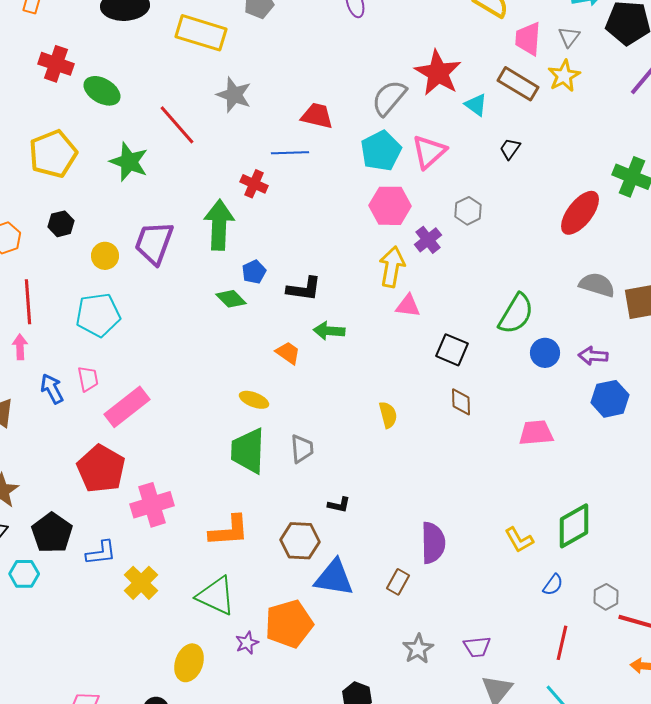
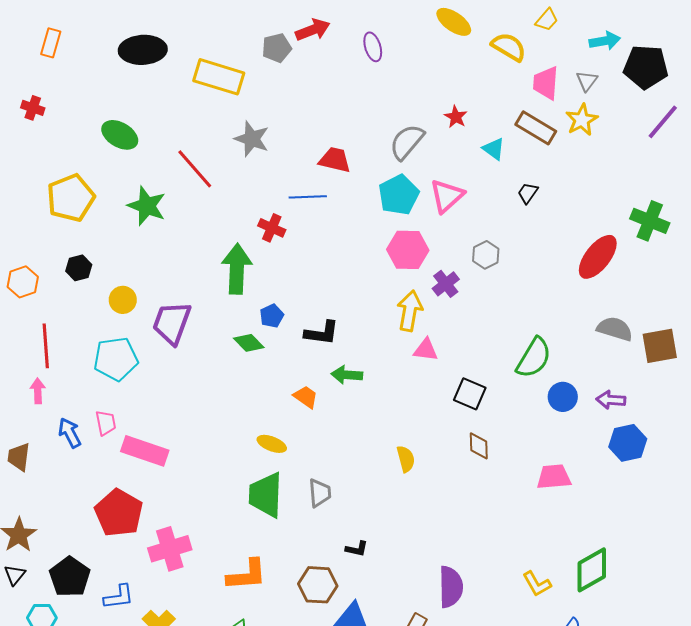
red cross: (56, 64) -> (33, 108), moved, size x0.7
red star: (438, 73) -> (456, 117), size x0.5
purple trapezoid: (154, 243) -> (172, 323), moved
pink rectangle: (127, 407) -> (145, 451), turned 57

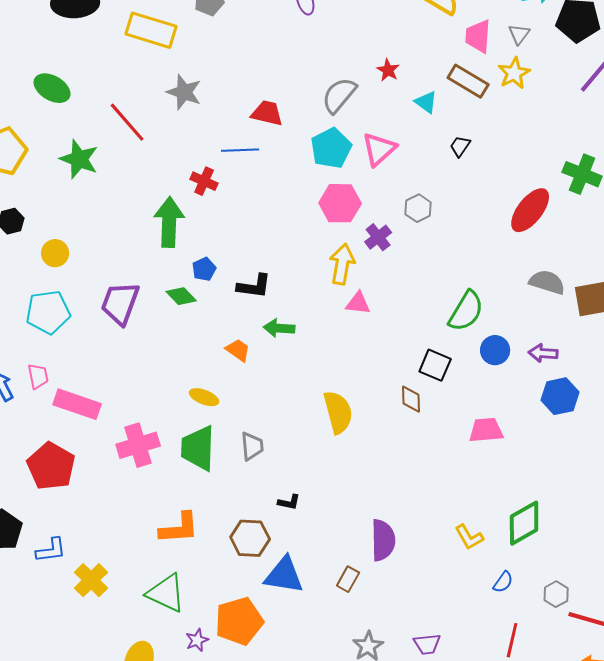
purple trapezoid: (172, 323) -> (120, 303), moved
black square: (470, 394) -> (435, 365), moved
yellow semicircle: (406, 459) -> (338, 412), size x1.6
pink cross: (170, 549) -> (138, 445), moved

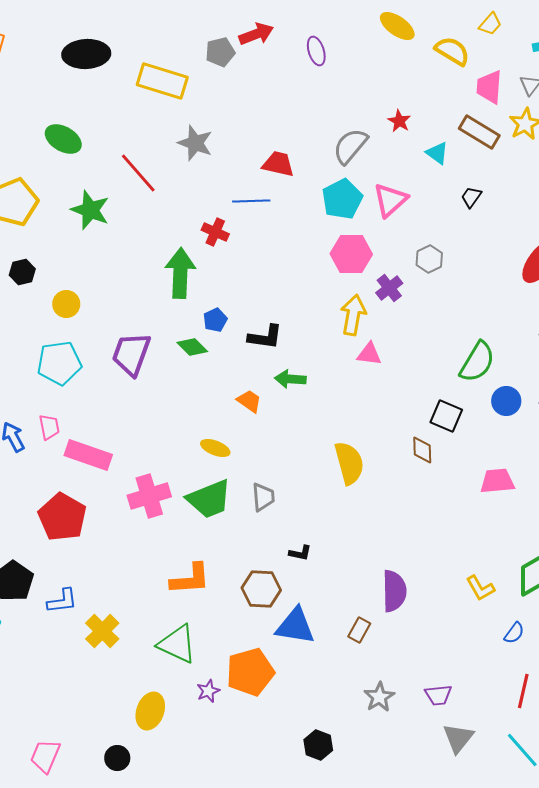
green trapezoid: (198, 448) -> (209, 499), turned -114

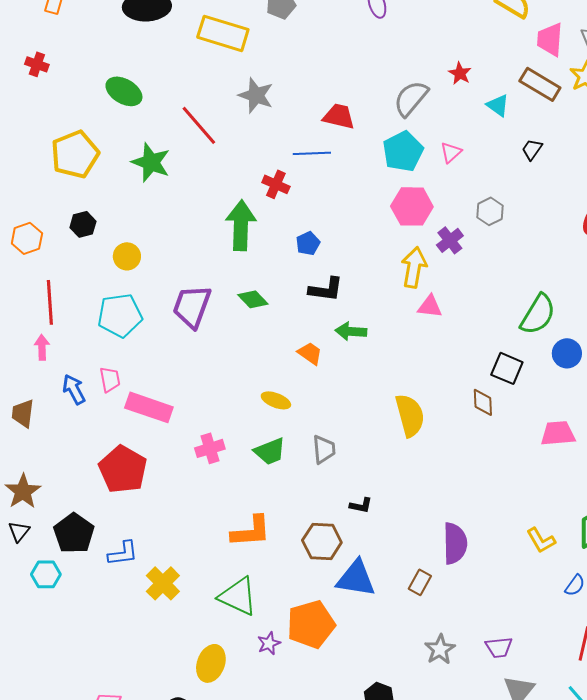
pink triangle: (390, 200) -> (451, 152), size x0.6
blue pentagon: (215, 320) -> (308, 243), moved
pink cross: (149, 496) -> (210, 448), size x0.7
green trapezoid: (209, 499) -> (270, 451), size x0.7

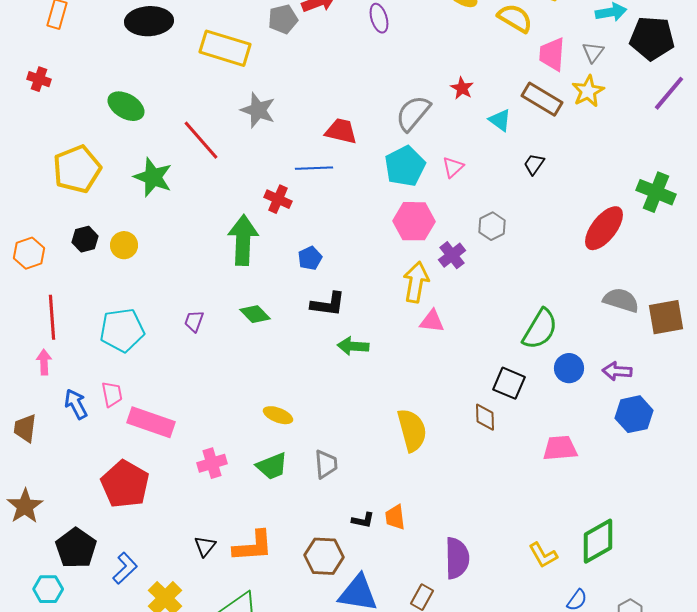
yellow circle: (127, 256) -> (124, 245), moved
purple trapezoid: (192, 306) -> (194, 321), size x0.5
orange trapezoid: (310, 353) -> (395, 517), moved, turned -132
black triangle: (19, 531) -> (205, 546), moved
blue L-shape: (123, 553) -> (125, 568), turned -36

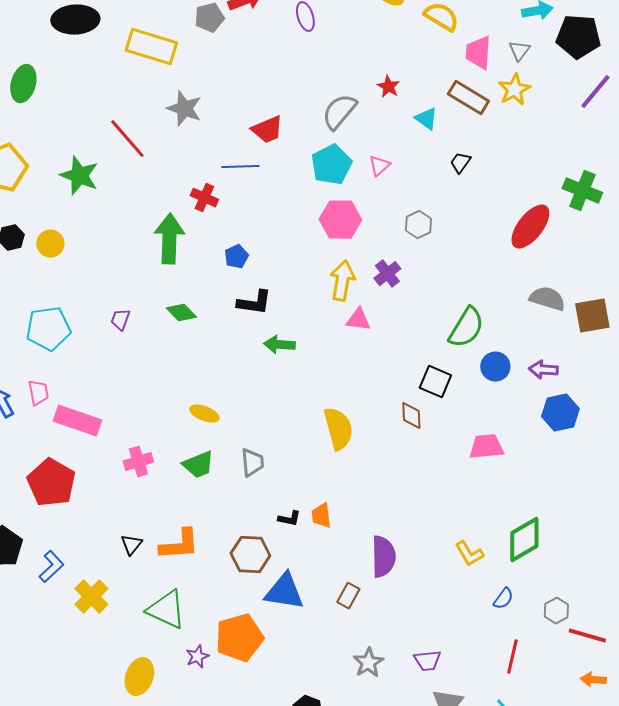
green ellipse: (126, 106) -> (23, 84), moved, turned 75
red trapezoid: (341, 131) -> (267, 130), turned 144
purple cross: (452, 255) -> (387, 274), moved

